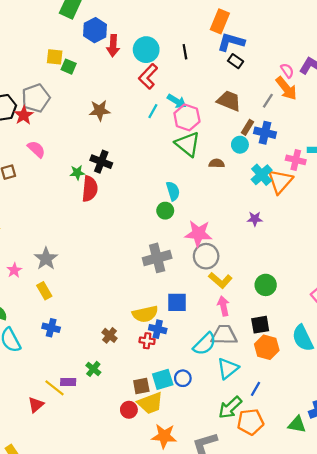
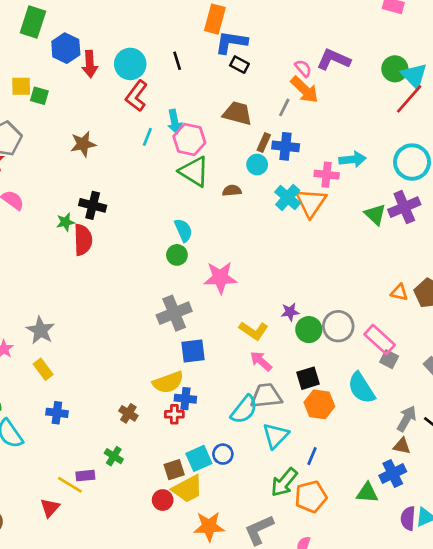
cyan arrow: (177, 101) -> (175, 122), turned 54
purple star: (255, 219) -> (290, 312), moved
gray circle: (206, 256) -> (338, 326), moved
blue square: (177, 302) -> (193, 351), moved
pink arrow: (223, 306) -> (261, 361), turned -30

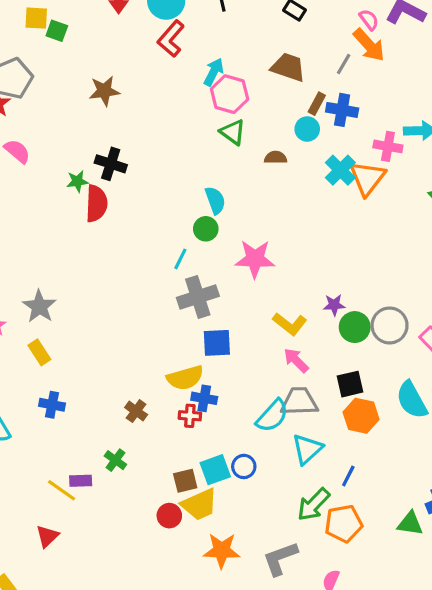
cyan arrow: (175, 122) -> (214, 72), turned -145
cyan line: (147, 137) -> (180, 259), moved
green triangle: (194, 172) -> (233, 132), size x0.7
red triangle: (50, 508) -> (47, 536), moved

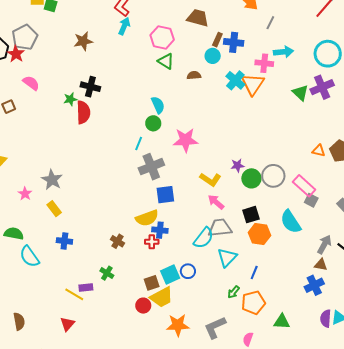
gray line: (344, 64) -> (270, 23), moved
cyan arrow: (214, 72) -> (124, 26), moved
green arrow: (314, 505) -> (234, 292), size x0.6
green triangle: (410, 524) -> (282, 322), moved

